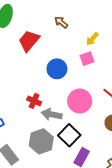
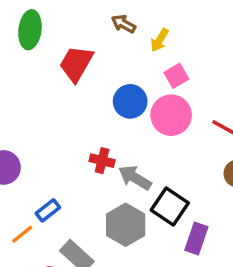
yellow arrow: (92, 39) -> (160, 40), moved
pink circle: (80, 101) -> (171, 115), moved
gray arrow: (52, 114) -> (135, 178), turned 30

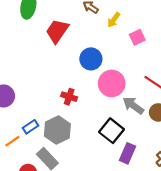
pink square: (176, 76) -> (137, 37), moved
pink circle: (171, 115) -> (112, 83), moved
gray arrow: (135, 178) -> (133, 106), moved
gray hexagon: (126, 225) -> (57, 130), moved

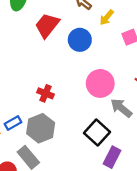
blue circle: (91, 59) -> (80, 40), moved
red cross: (69, 97) -> (46, 93), moved

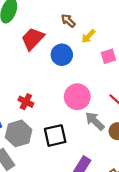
black square: (97, 133) -> (55, 135), moved, turned 30

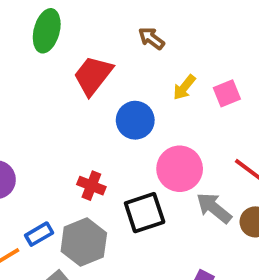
yellow arrow: (88, 36) -> (184, 87), moved
blue circle: (62, 55) -> (135, 120), moved
black square: (55, 135) -> (145, 213), moved

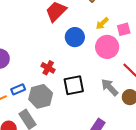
pink circle: (180, 169) -> (107, 47), moved

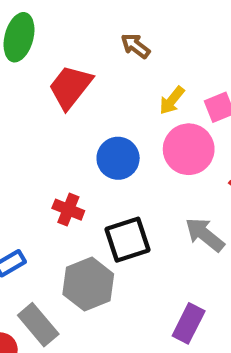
blue circle: (75, 37) -> (118, 158), moved
gray hexagon: (41, 96) -> (88, 284), moved

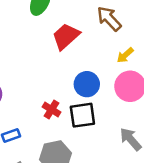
brown arrow: (135, 46) -> (109, 19), size x1.5
black square: (127, 240) -> (82, 115), moved

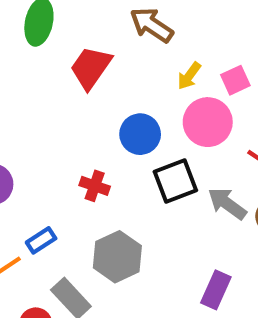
black square: (82, 115) -> (175, 181), moved

